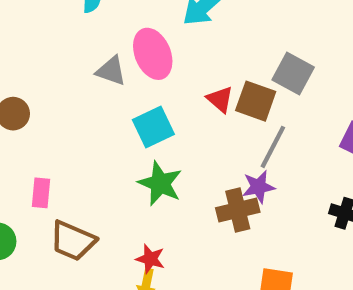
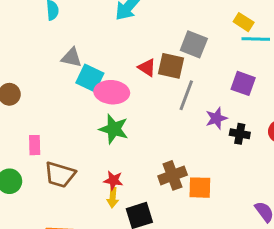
pink ellipse: (153, 54) -> (112, 92), moved, turned -56
cyan square: (153, 127) -> (90, 78), moved, turned -32
purple star: (259, 187) -> (216, 118), moved
brown cross: (238, 210) -> (173, 175), moved

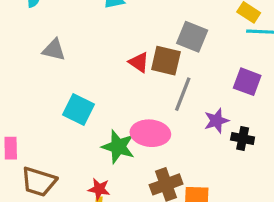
cyan square: (90, 78) -> (78, 110), moved
pink ellipse: (112, 92) -> (150, 133), moved
green star: (114, 129) -> (118, 147), moved

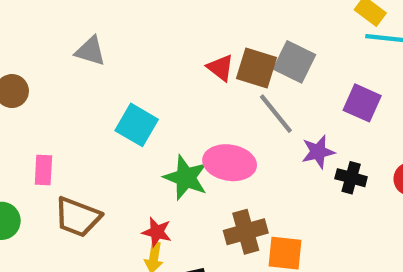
gray square: (192, 37) -> (294, 62), moved
gray triangle: (54, 50) -> (90, 51), moved
gray line: (183, 94) -> (276, 114), turned -64

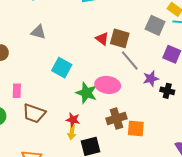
gray square: (294, 62) -> (155, 25), moved

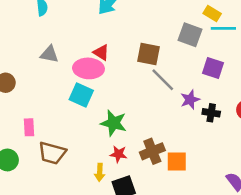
red triangle: (102, 39) -> (101, 52), moved
pink ellipse: (108, 85) -> (88, 68), moved
red star: (73, 120) -> (118, 154), moved

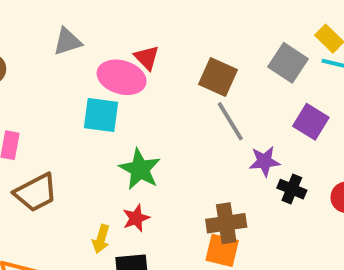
gray triangle: (49, 54) -> (67, 42), turned -42
cyan square: (81, 95) -> (101, 115), turned -30
brown cross: (152, 151) -> (226, 223), moved
brown trapezoid: (52, 153) -> (36, 193), turned -56
red star: (118, 154) -> (136, 218), turned 30

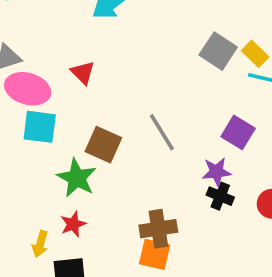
gray square: (288, 63) -> (218, 51), moved
pink ellipse: (122, 77) -> (28, 89), moved
brown square: (218, 77) -> (103, 145), moved
purple star: (264, 161) -> (217, 172), moved

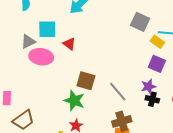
yellow rectangle: (255, 54) -> (157, 42), moved
cyan square: (40, 127) -> (47, 29), moved
gray line: (162, 132) -> (118, 92), moved

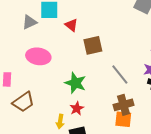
pink ellipse: (41, 57) -> (38, 56), moved
brown square: (86, 81) -> (93, 45), moved, turned -30

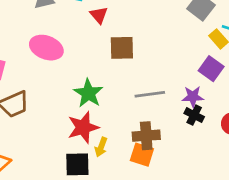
gray line: (120, 75) -> (150, 94), turned -70
red star: (77, 108) -> (83, 127), size x1.6
yellow arrow: (60, 121) -> (101, 147), moved

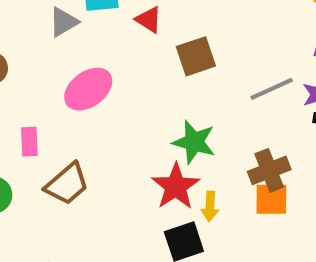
pink ellipse: (46, 48) -> (88, 89), turned -40
green star: (88, 93) -> (194, 142), moved
gray line: (150, 94) -> (272, 89), moved

